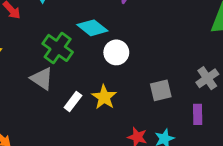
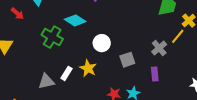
white circle: (116, 52) -> (102, 43), moved
gray triangle: (42, 79) -> (46, 81), moved, turned -42

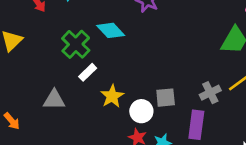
white circle: (102, 43) -> (141, 111), moved
white rectangle: (66, 73) -> (88, 72), moved
purple rectangle: (155, 74) -> (196, 125), size x1.5

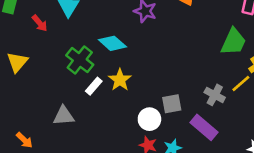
gray cross: (210, 93) -> (215, 95), turned -30
yellow star: (112, 96) -> (120, 80), moved
purple rectangle: (196, 125) -> (204, 127), turned -52

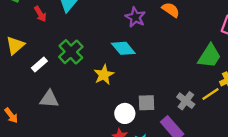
cyan diamond: (112, 43) -> (123, 48), moved
white rectangle: (94, 86) -> (39, 65), moved

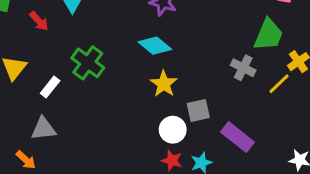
yellow star: (104, 75) -> (164, 84), moved
gray triangle: (49, 99) -> (43, 129), moved
gray cross: (186, 101) -> (243, 68), moved

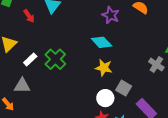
green cross: (88, 63) -> (55, 59), moved
yellow star: (164, 84) -> (104, 68), turned -30
gray square: (198, 111) -> (124, 88), turned 35

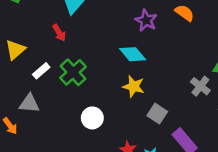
red arrow: (29, 16) -> (59, 33), moved
white circle: (105, 98) -> (92, 118), moved

